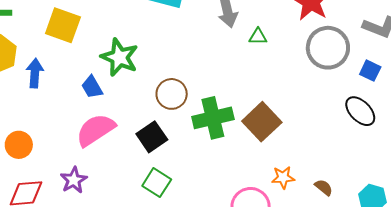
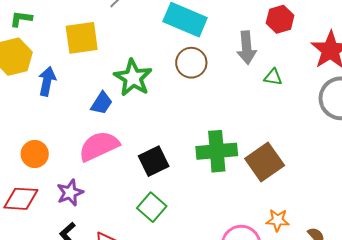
yellow square: (63, 25) -> (82, 38), turned -36
blue trapezoid: (92, 87) -> (102, 103), turned -125
brown circle: (172, 94) -> (191, 63), moved
orange circle: (19, 145) -> (35, 154), moved

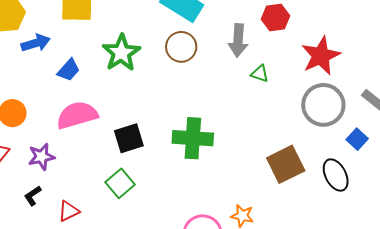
blue arrow: (47, 81) -> (36, 43), turned 52
blue trapezoid: (102, 103) -> (69, 70), moved
brown square: (265, 162) -> (286, 164), moved

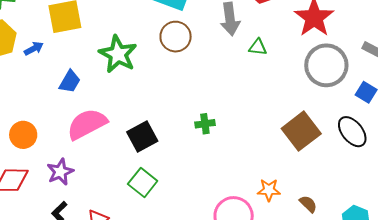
blue arrow: (36, 43) -> (34, 48), moved, size x0.7
green cross: (193, 138) -> (205, 124), size x0.5

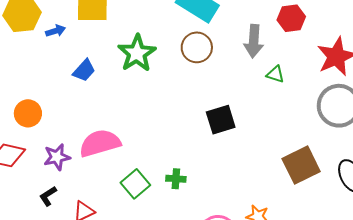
pink semicircle: (87, 124) -> (100, 143), moved
green cross: (205, 124) -> (176, 179), moved
black square: (142, 137) -> (221, 120), moved

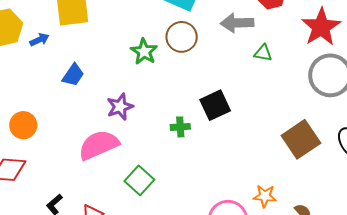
gray arrow: (254, 41) -> (237, 23), turned 92
green star: (137, 53) -> (144, 52), moved, size x0.7
purple star: (57, 157) -> (120, 107), moved
green cross: (176, 179) -> (180, 127), moved

